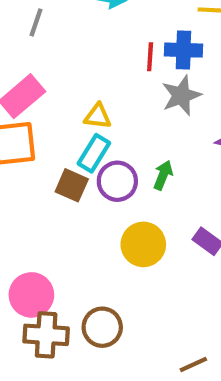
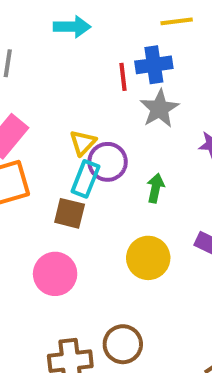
yellow triangle: (98, 116) -> (83, 143), turned -44
purple circle: (117, 181) -> (108, 162), moved
pink circle: (31, 295) -> (55, 274), moved

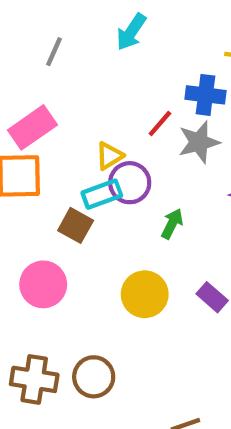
cyan arrow: (72, 27) -> (131, 32), turned 108
red line: (123, 77) -> (160, 124), moved, turned 32
cyan rectangle: (85, 179) -> (102, 194), turned 33

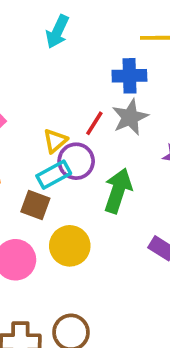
red line: (160, 124) -> (94, 123), moved
green arrow: (172, 224) -> (118, 191), size x1.6
yellow circle: (145, 294) -> (70, 246), moved

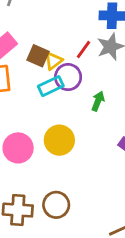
green arrow: (118, 191) -> (98, 101), size x0.6
brown square: (35, 205) -> (38, 56), moved

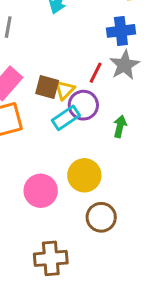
brown circle: (56, 205) -> (101, 217), moved

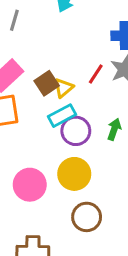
brown square: (47, 87) -> (47, 83), turned 35
purple circle: (83, 105) -> (76, 131), moved

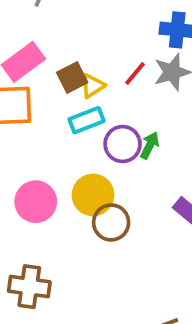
purple circle: (76, 131) -> (123, 144), moved
brown circle: (87, 217) -> (111, 222), moved

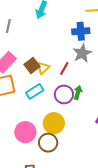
red line: (135, 73) -> (64, 68), moved
cyan rectangle: (86, 120) -> (35, 91), moved
brown circle: (111, 222) -> (48, 143), moved

